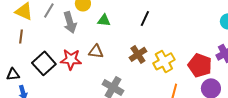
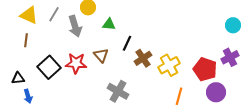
black line: (145, 18) -> (127, 43), moved
brown triangle: (96, 51) -> (101, 55), turned 42

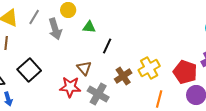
brown triangle: (101, 55) -> (84, 68), moved
brown cross: (143, 58) -> (123, 76), moved
red star: (76, 63) -> (70, 87), moved

